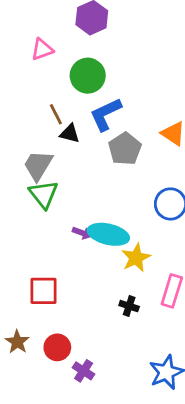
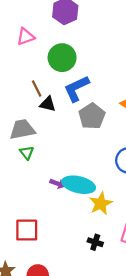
gray trapezoid: (38, 165) -> (22, 129), turned 48
green triangle: (44, 194) -> (27, 153), size x0.6

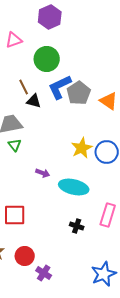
gray pentagon: (92, 116) -> (79, 93), moved
cyan ellipse: (79, 185) -> (74, 187), moved
yellow star: (101, 203) -> (82, 148), moved

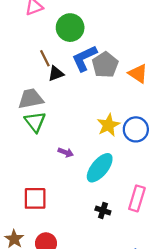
black triangle: (34, 101) -> (56, 74), turned -35
green triangle: (15, 145) -> (35, 122), size x1.5
cyan ellipse: (74, 187) -> (100, 168), turned -64

